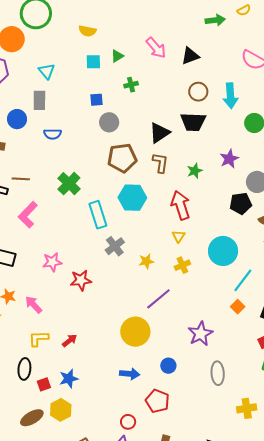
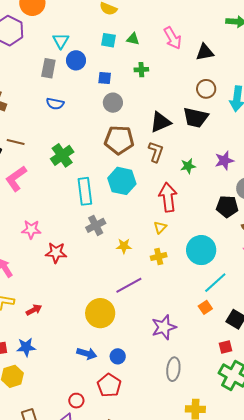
green triangle: (117, 56) -> (133, 39), turned 32
blue circle: (17, 119) -> (76, 60), moved
blue circle: (168, 366) -> (118, 356), moved

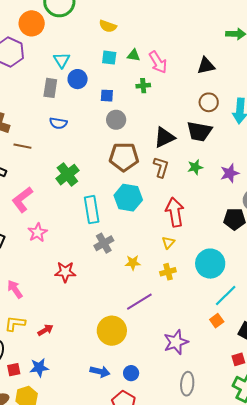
pink arrow: (173, 38) -> (158, 62), moved
brown line: (16, 142) -> (22, 146), moved
green star: (188, 166) -> (195, 167), moved
pink star: (31, 229) -> (38, 232), moved, turned -30

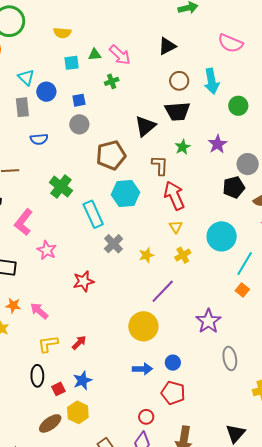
gray circle: (116, 120) -> (79, 124), moved
brown L-shape: (161, 167) -> (160, 165), moved

